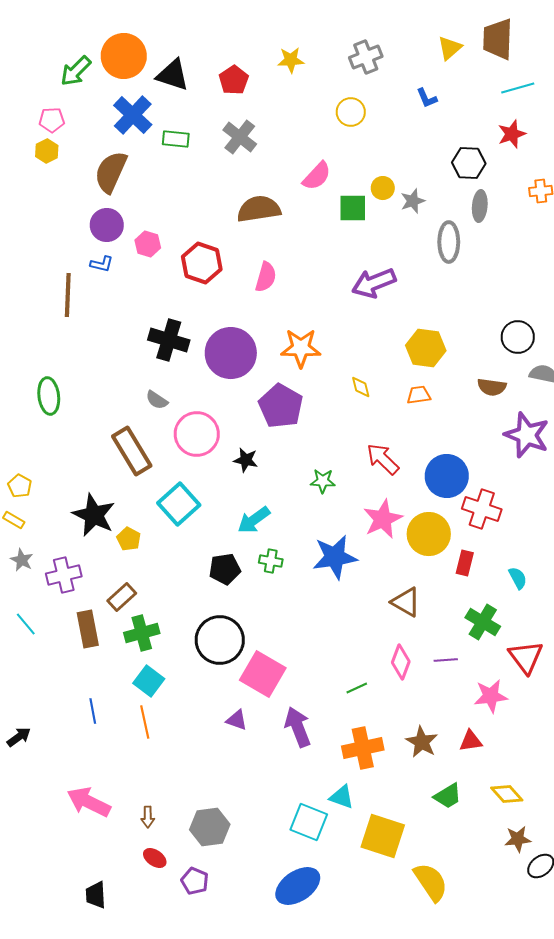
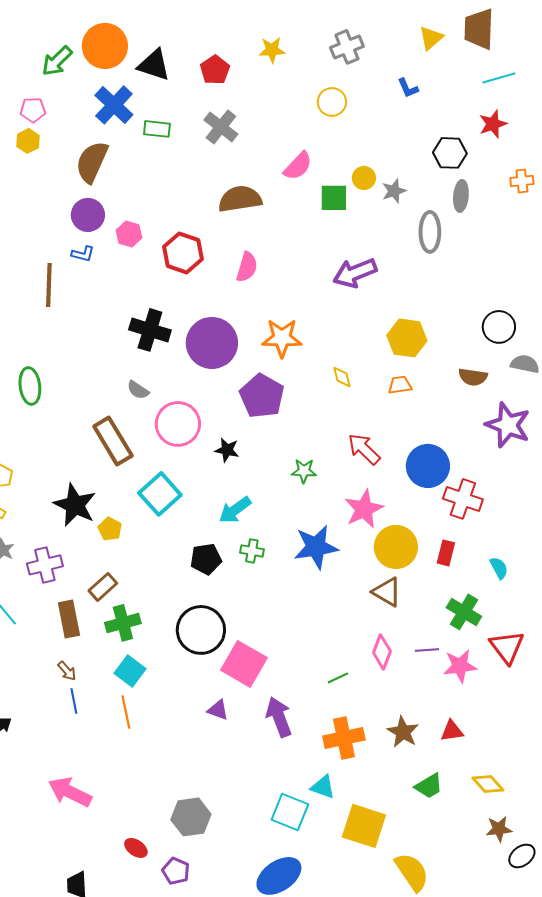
yellow circle: (429, 534) -> (396, 547), moved
pink star: (491, 696) -> (460, 666), moved
brown arrow: (148, 817) -> (67, 671), moved, turned -40

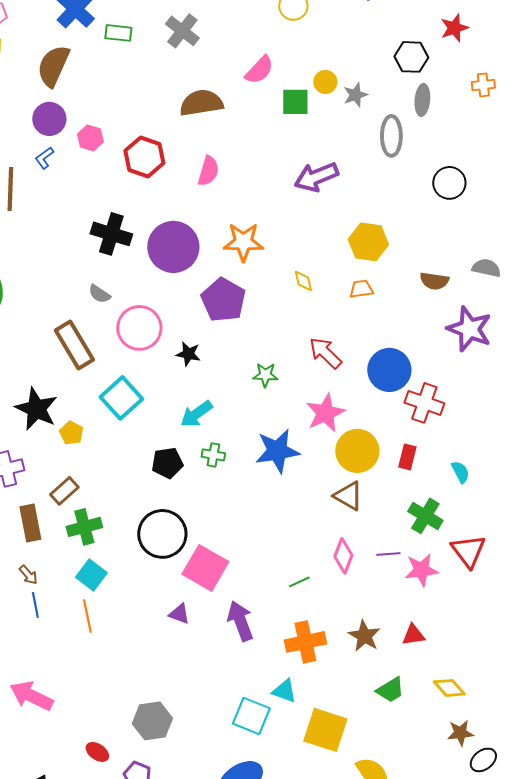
blue L-shape: (83, 254) -> (44, 158), turned 130
black circle: (499, 327) -> (449, 183), moved

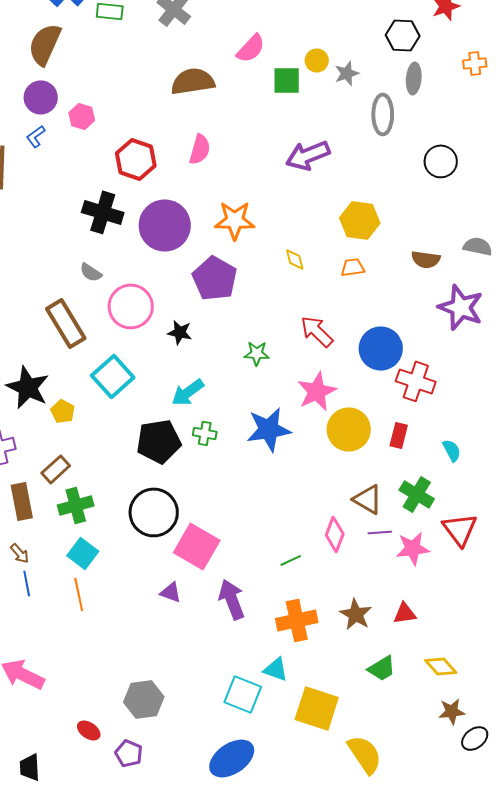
red hexagon: (144, 157) -> (136, 159), moved
black pentagon: (167, 463) -> (159, 441), size x1.4
brown triangle: (348, 496) -> (368, 499), moved

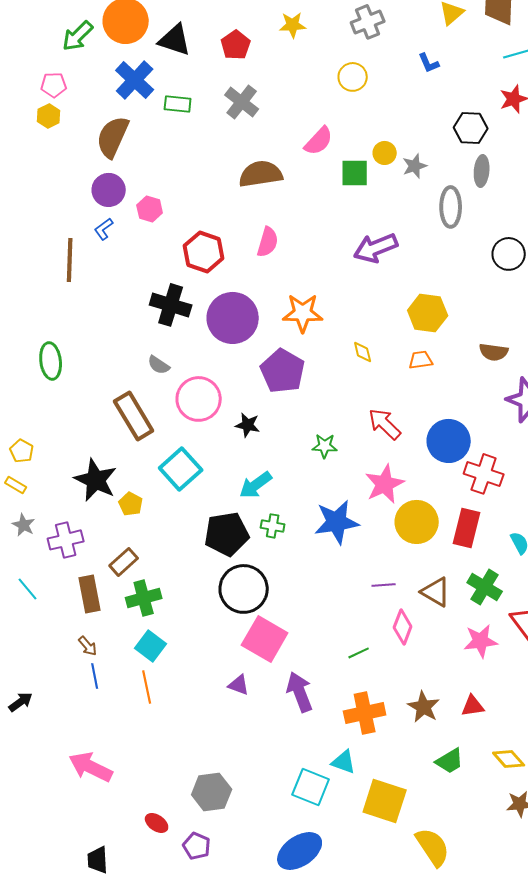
red rectangle: (399, 435) -> (467, 528), size x1.5
black circle: (154, 512) -> (244, 589), moved
purple line: (380, 532) -> (384, 585), moved

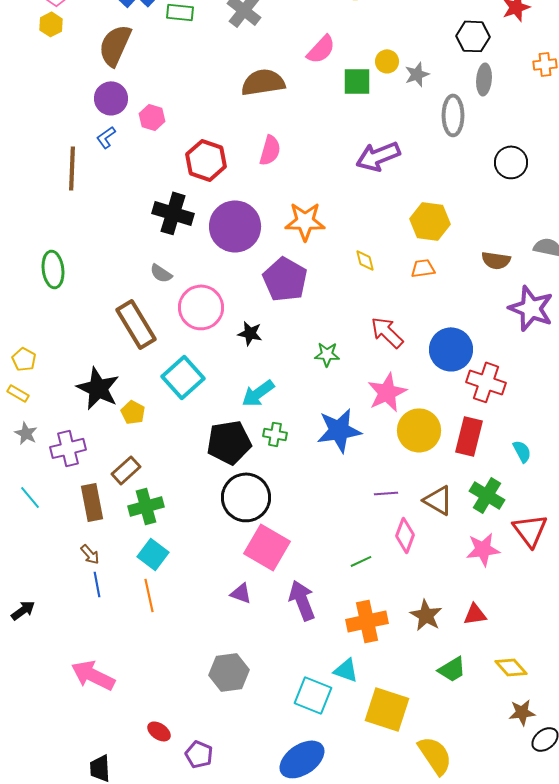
gray hexagon: (212, 792) -> (229, 672), moved

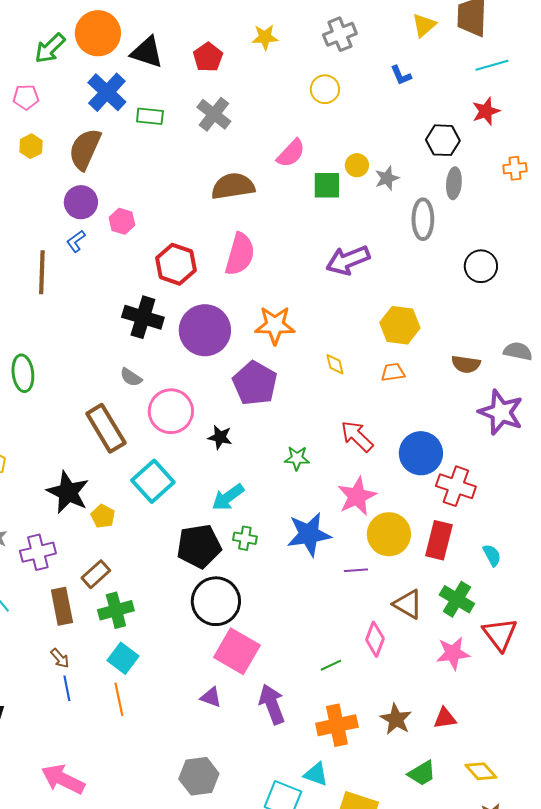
yellow hexagon: (51, 24) -> (31, 146), moved
pink semicircle: (270, 150) -> (240, 254), size x1.4
purple line: (386, 493) -> (356, 570), moved

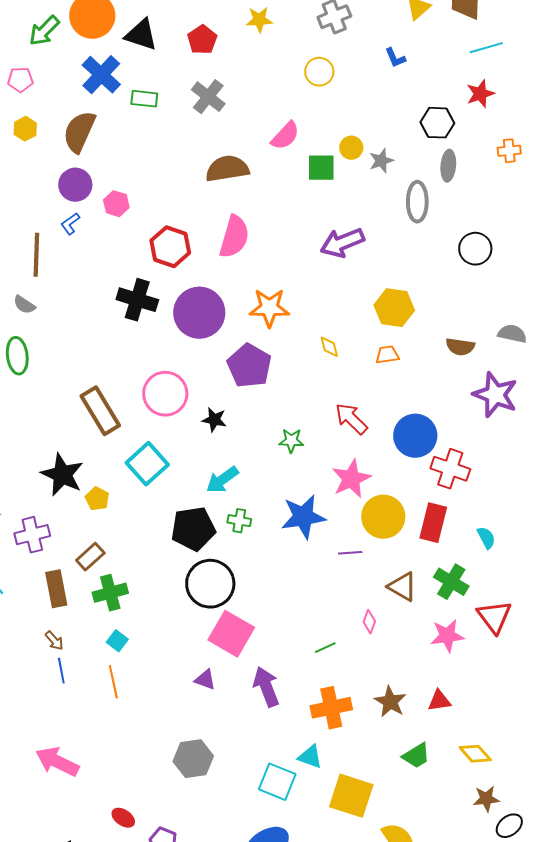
gray semicircle: (131, 377) -> (24, 305), moved
pink diamond: (375, 639) -> (369, 622), size x0.7
cyan square: (123, 658) -> (117, 641), size x0.7

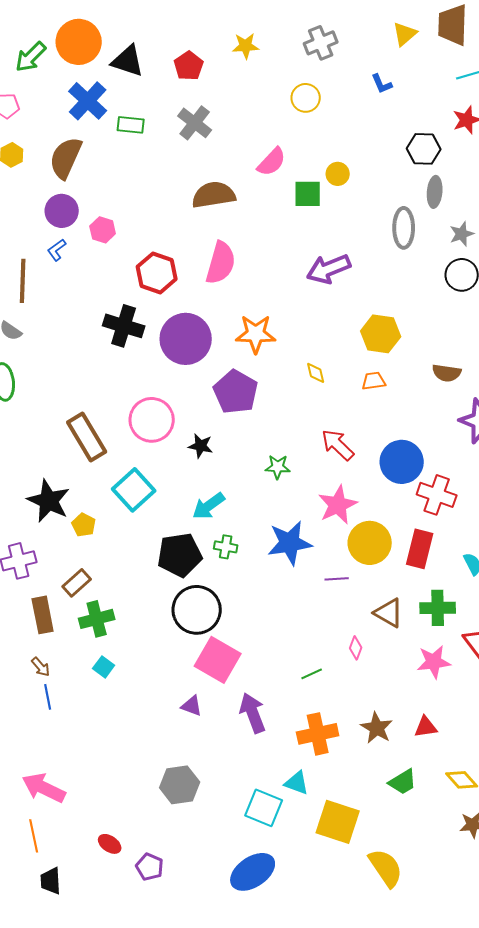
gray star: (381, 161) -> (462, 234), moved
green cross: (451, 582) -> (438, 608), turned -32
orange line: (113, 682) -> (34, 836), moved

